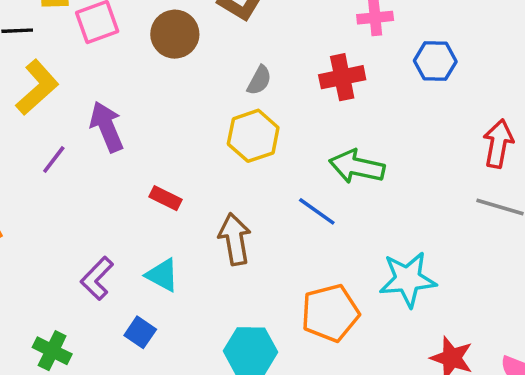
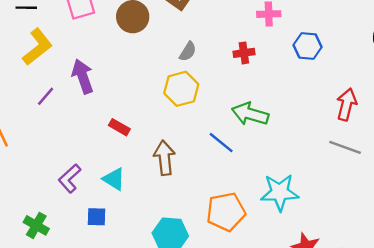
red cross: (342, 77) -> (244, 53), size x0.7
blue square: (140, 332) -> (97, 217), turned -36

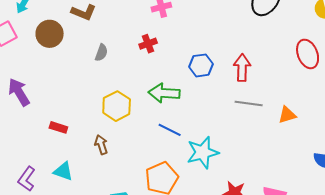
blue hexagon: (308, 46) -> (201, 65), moved
yellow hexagon: (181, 89) -> (117, 106), moved
blue line: (221, 143) -> (170, 130), moved
brown arrow: (164, 158) -> (101, 145), size x0.7

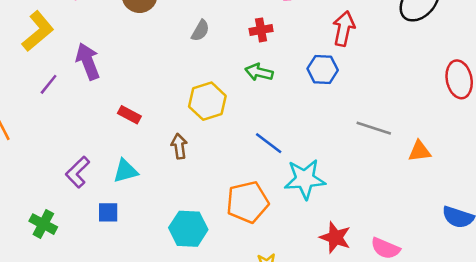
red arrow: (242, 68) -> (344, 29), moved
green arrow: (164, 93) -> (259, 72), moved, size x0.7
cyan triangle: (63, 171) -> (125, 171), turned -45

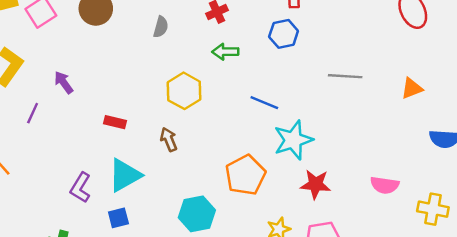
purple arrow: (88, 61) -> (64, 82), size x0.7
blue line: (269, 143) -> (264, 103), moved
orange triangle: (420, 151) -> (412, 88), moved
cyan triangle: (125, 171) -> (125, 175), size x1.4
red star: (335, 237) -> (316, 184), moved

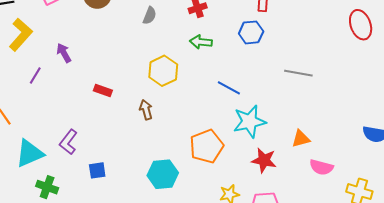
orange triangle: (412, 88) -> (301, 139), moved
cyan triangle: (125, 175) -> (30, 153), moved

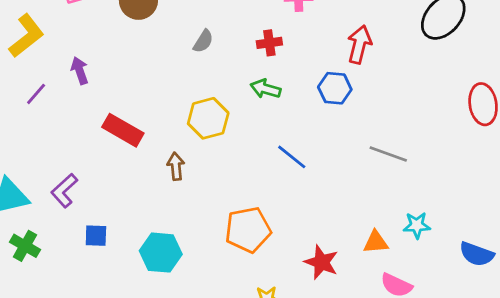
red rectangle: (103, 91) -> (123, 130), size x1.6
cyan star: (249, 122) -> (417, 225), moved, size x0.6
cyan hexagon: (163, 174) -> (161, 253), moved

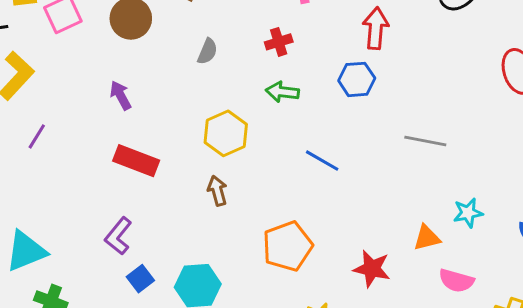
purple arrow: (80, 70) -> (121, 95), moved
brown arrow: (176, 166) -> (217, 191), moved
purple L-shape: (64, 191) -> (118, 236), moved
blue square: (96, 236) -> (140, 279), moved, turned -30

